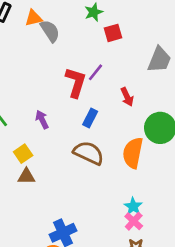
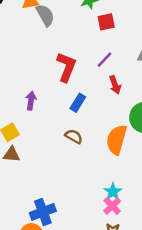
purple line: (95, 72) -> (105, 60), moved
purple arrow: (42, 120) -> (31, 101), turned 30
brown semicircle: (89, 153) -> (74, 136), size x0.6

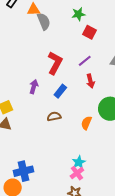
red square: (106, 22) -> (90, 32), turned 32
purple arrow: (31, 101) -> (34, 87), moved
brown semicircle: (74, 136) -> (54, 116), turned -48
orange semicircle: (117, 140) -> (86, 123), size x0.6

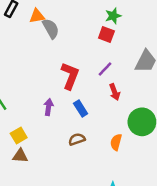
green star: (78, 14) -> (113, 16), moved
blue rectangle: (60, 91) -> (81, 108), turned -64

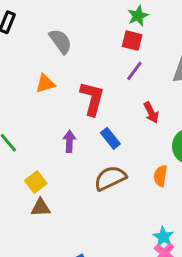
orange triangle: (37, 16) -> (45, 84), moved
purple line: (105, 69) -> (134, 71), moved
brown semicircle: (77, 139) -> (110, 178), size x1.5

